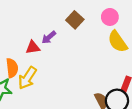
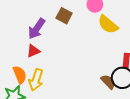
purple arrow: (49, 37) -> (37, 29), moved, size x1.5

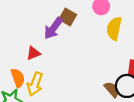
yellow semicircle: (108, 24) -> (114, 28), turned 60
purple arrow: (37, 29) -> (53, 28), moved

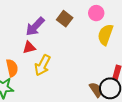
purple arrow: (53, 28) -> (35, 27), moved
yellow arrow: (35, 84) -> (42, 65), moved

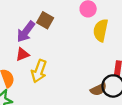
brown square: (65, 19) -> (45, 20), moved
brown semicircle: (96, 90) -> (98, 89), turned 105

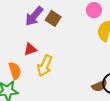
purple arrow: (26, 32) -> (34, 16), moved

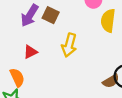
yellow arrow: (45, 66) -> (69, 45), moved

